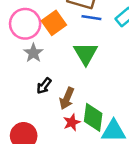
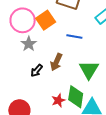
blue line: (91, 18) -> (74, 36), moved
green triangle: (86, 53) -> (89, 70), moved
brown arrow: (67, 98) -> (56, 62), moved

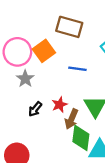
brown arrow: (56, 62) -> (71, 119), moved
red star: (58, 100) -> (60, 105), moved

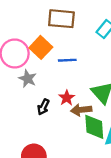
blue line: (77, 69) -> (67, 60), moved
brown arrow: (71, 119) -> (81, 110), turned 72

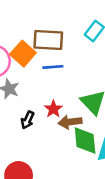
brown rectangle: (61, 19) -> (48, 40), moved

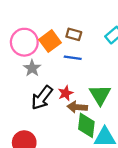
brown rectangle: (48, 40) -> (74, 34), size x0.6
black arrow: (28, 120) -> (42, 98), size x1.6

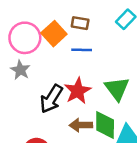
gray star: (32, 68) -> (20, 70), moved
red star: (66, 93) -> (78, 91), size x1.5
brown arrow: (77, 107) -> (81, 125), moved

